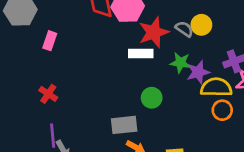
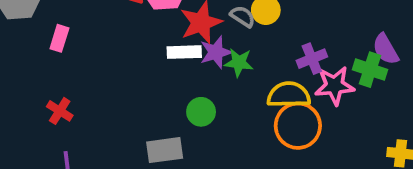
purple star: (198, 72) -> (216, 52), moved
orange circle: (222, 110) -> (298, 126), size x1.6

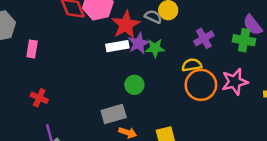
pink star: (335, 86) -> (235, 82), moved
yellow semicircle: (289, 95) -> (192, 65), size x0.7

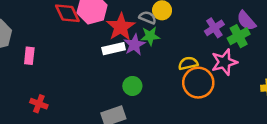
purple cross: (204, 38) -> (214, 28), moved
green cross: (244, 40) -> (239, 36), turned -35
green star: (155, 48) -> (150, 36), moved
pink star: (235, 82) -> (224, 62), moved

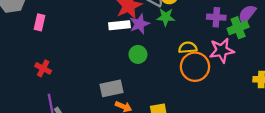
purple semicircle: (246, 21) -> (247, 14), turned 72
purple cross: (214, 28) -> (216, 17), turned 30
green star: (150, 36) -> (166, 17), moved
green circle: (132, 86) -> (138, 54), moved

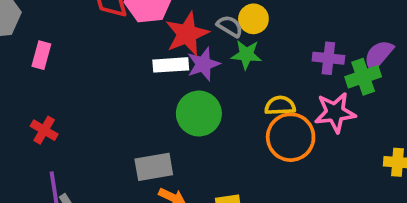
green circle: (138, 54) -> (199, 113), size x1.5

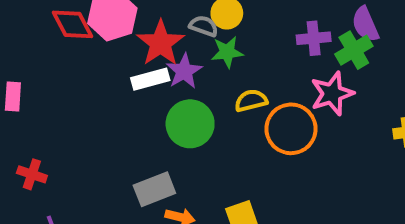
purple semicircle: (379, 55) -> (365, 24), turned -52
yellow semicircle: (280, 106) -> (251, 101), moved

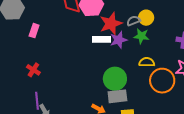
gray semicircle: (204, 26) -> (134, 21), turned -56
green circle: (190, 124) -> (115, 79), moved
gray rectangle: (154, 189) -> (117, 96), moved

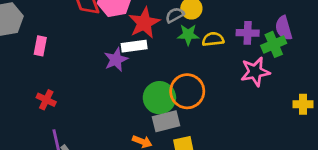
purple star: (119, 40) -> (116, 60), moved
yellow semicircle: (147, 62) -> (213, 39), moved
orange circle: (162, 81) -> (187, 91), moved

